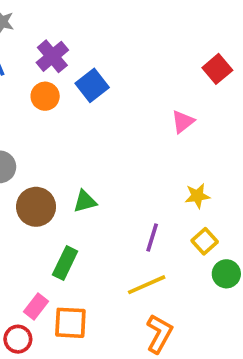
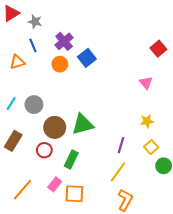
pink triangle: (183, 122) -> (146, 83), moved, turned -32
green triangle: (85, 201) -> (83, 124), size x1.6
yellow line: (147, 285) -> (118, 172), turned -30
red circle: (18, 339) -> (44, 150), moved

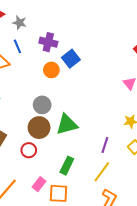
purple cross: (64, 41) -> (48, 42), turned -36
orange circle: (60, 64) -> (51, 70), moved
gray circle: (34, 105) -> (42, 105), moved
green rectangle: (71, 160) -> (67, 166), moved

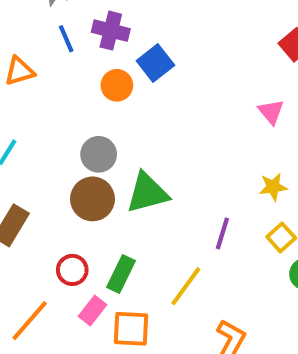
blue line: (17, 46) -> (66, 39), moved
red circle: (29, 150) -> (72, 270), moved
green rectangle: (67, 166) -> (121, 274), moved
yellow line: (102, 172) -> (186, 286), moved

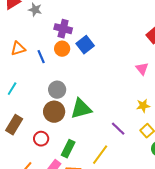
blue line: (66, 39) -> (41, 57), moved
orange circle: (117, 85) -> (62, 49), moved
purple line: (222, 233) -> (118, 129), turned -63
red circle: (72, 270) -> (41, 139), moved

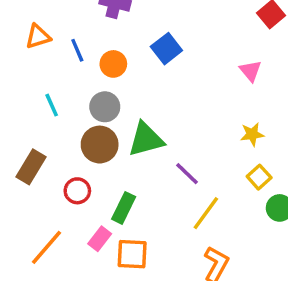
blue square: (85, 45) -> (166, 49), moved
orange circle: (62, 49) -> (113, 64), moved
cyan line: (12, 89) -> (52, 105), moved, turned -56
purple line: (118, 129) -> (187, 174), moved
yellow line: (100, 155) -> (206, 213), moved

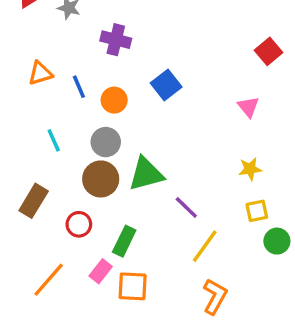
yellow square: (259, 177) -> (257, 211), turned 30

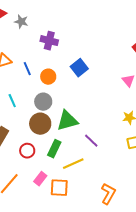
green rectangle: (124, 241) -> (54, 149), moved
yellow line: (205, 246) -> (73, 164), moved, turned 30

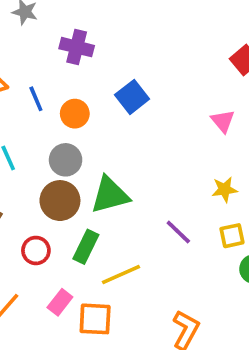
purple line: (91, 141) -> (178, 232), moved

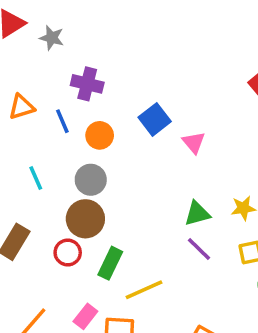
purple cross: (77, 47) -> (87, 84), moved
pink triangle: (223, 121) -> (194, 142), moved
green triangle: (110, 195) -> (197, 213), moved, size x0.7
red circle: (36, 250) -> (68, 253), moved

